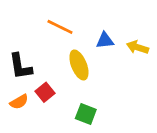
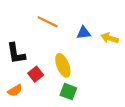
yellow ellipse: (79, 65) -> (63, 65), moved
orange semicircle: (19, 102) -> (15, 90), moved

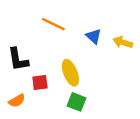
blue triangle: (84, 33) -> (94, 36), turned 48
red square: (36, 74) -> (40, 83), turned 32

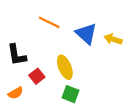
blue triangle: (94, 36) -> (86, 34), size x1.5
red square: (40, 83) -> (37, 76), turned -32

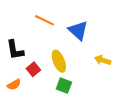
yellow arrow: (113, 39) -> (103, 60), moved

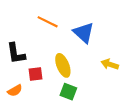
red square: (33, 69) -> (36, 74), turned 32

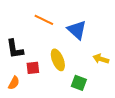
orange semicircle: (15, 90) -> (14, 83), turned -32
green square: (68, 92) -> (79, 83), moved

